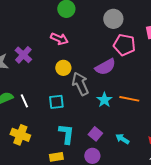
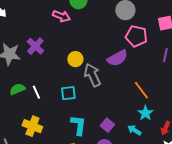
pink arrow: (59, 39) -> (61, 16), moved
orange line: (129, 99) -> (141, 90), turned 42
cyan star: (104, 100) -> (145, 113), moved

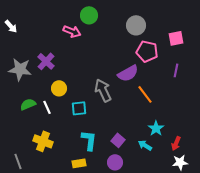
yellow circle: (75, 59) -> (59, 88), moved
orange line: (141, 90) -> (145, 94), moved

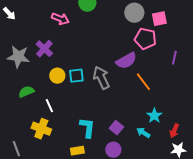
pink arrow: (72, 31) -> (60, 19), moved
pink square: (176, 38) -> (159, 19), moved
white line: (47, 107) -> (49, 106), moved
cyan square: (79, 108) -> (76, 76), moved

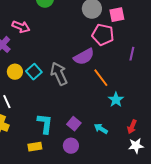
pink arrow: (60, 19) -> (21, 27), moved
cyan square: (76, 76) -> (34, 72), turned -35
cyan star: (154, 116) -> (116, 100), moved

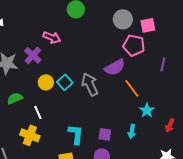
purple square: (74, 124) -> (105, 134), turned -32
red arrow: (132, 127) -> (170, 125), moved
cyan arrow: (101, 129) -> (132, 131), moved, turned -112

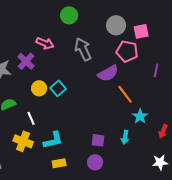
gray arrow: (90, 84) -> (83, 49), moved
cyan L-shape: (76, 134) -> (53, 140), moved, turned 70

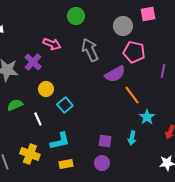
pink square: (141, 31) -> (148, 14), moved
cyan square: (58, 88) -> (65, 105), moved
yellow cross: (23, 141) -> (30, 154), moved

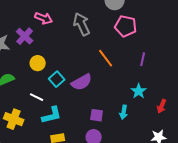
purple line: (163, 71) -> (143, 59), moved
purple semicircle: (115, 74) -> (82, 82), moved
orange line: (132, 95) -> (106, 58), moved
white line: (38, 119) -> (37, 97), moved, turned -40
yellow cross: (30, 154) -> (14, 119), moved

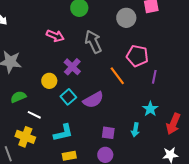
pink pentagon: (126, 26) -> (137, 56), moved
purple cross: (25, 36) -> (72, 67), moved
white line: (37, 97) -> (34, 115), moved
red arrow: (162, 106) -> (173, 124), size x1.5

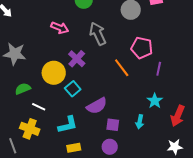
yellow circle: (49, 81) -> (54, 73), size x1.5
purple semicircle: (93, 100) -> (97, 106), moved

